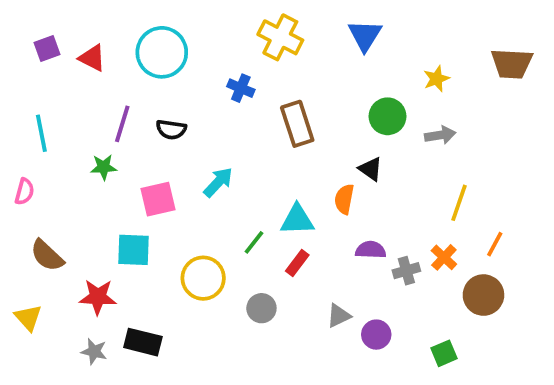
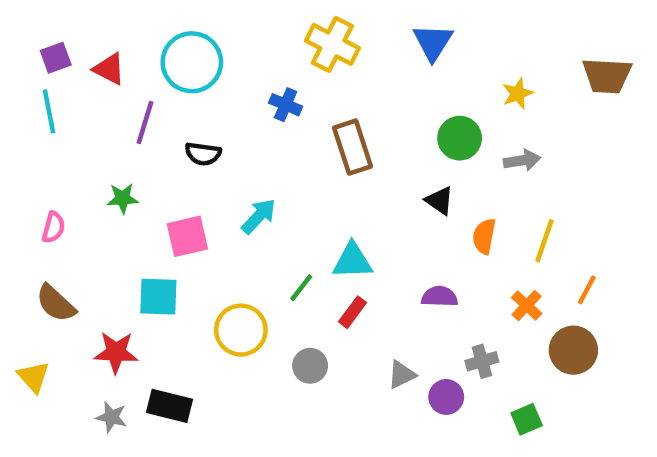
purple line: (122, 124) -> (145, 122), moved
cyan line: (41, 133) -> (49, 111), moved
pink semicircle: (24, 192) -> (53, 227), moved
orange semicircle: (344, 199) -> (484, 236), moved
gray cross: (406, 271) -> (482, 361), moved

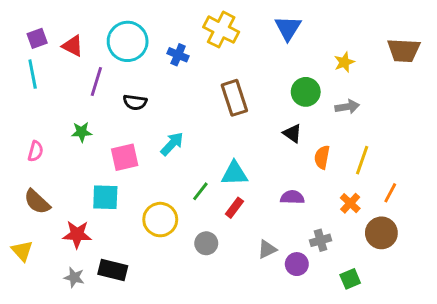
blue cross: (286, 105) -> (178, 55), moved

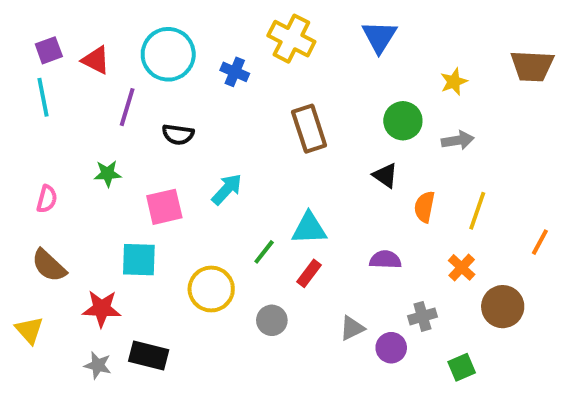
orange line: (390, 193) -> (540, 242), moved

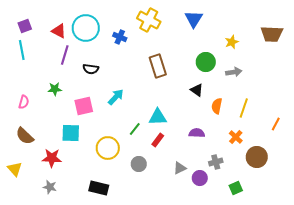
red triangle: (96, 60) -> (59, 31), moved
black rectangle: (149, 356) -> (99, 188), moved

